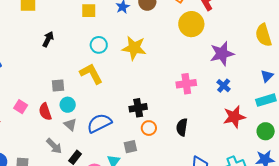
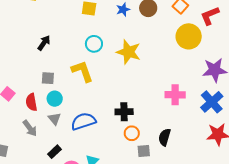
black arrow: (48, 39) -> (44, 43), moved
blue cross: (224, 86) -> (212, 102), size x1.6
gray arrow: (54, 146) -> (30, 128), moved
gray square: (130, 147) -> (144, 151), moved

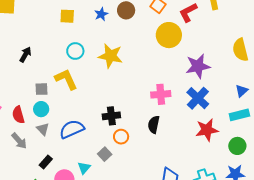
gray square: (48, 78) -> (41, 89), moved
black semicircle: (165, 137) -> (154, 125), moved
gray square: (144, 151) -> (105, 154), moved, turned -32

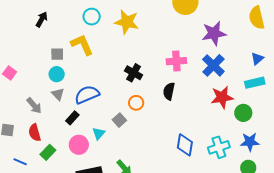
red semicircle: (18, 115) -> (35, 133), moved
black cross: (111, 116) -> (134, 73), moved, turned 36
green circle: (237, 146) -> (243, 113), moved
black rectangle: (46, 162) -> (72, 118), moved

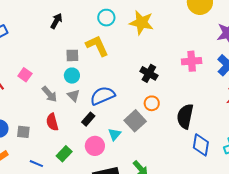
black semicircle: (169, 91) -> (185, 116), moved, size x1.4
gray arrow: (34, 106) -> (49, 94), moved
gray square: (119, 120) -> (135, 121), size x1.5
red semicircle: (35, 133) -> (52, 122), moved

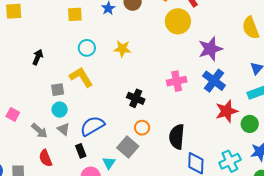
yellow star: (141, 23) -> (122, 49), size x0.7
black rectangle: (88, 119) -> (81, 151), turned -56

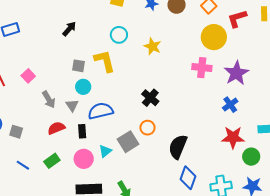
purple star: (210, 49) -> (236, 73), turned -30
pink cross: (177, 81) -> (202, 68), moved
blue cross: (214, 81) -> (230, 105), size x0.7
cyan circle: (60, 110) -> (83, 87), moved
red semicircle: (45, 158) -> (56, 128), moved, turned 72

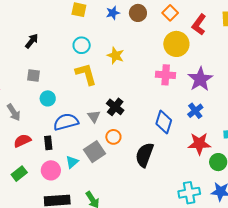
red L-shape: (237, 19) -> (199, 25), turned -35
yellow L-shape: (105, 61) -> (86, 74), moved
gray square: (78, 66) -> (33, 76), moved
gray triangle: (72, 105) -> (94, 116), moved
blue diamond: (188, 178) -> (164, 122), moved

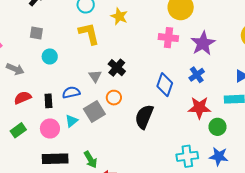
gray arrow: (14, 112) -> (15, 69), turned -36
blue semicircle: (66, 122) -> (71, 92), moved, size x0.7

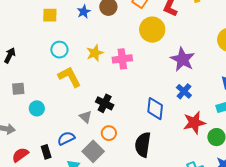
yellow star: (119, 16) -> (95, 53), turned -30
pink cross: (168, 38) -> (122, 59), moved

